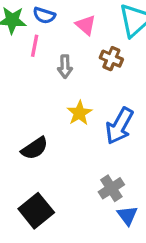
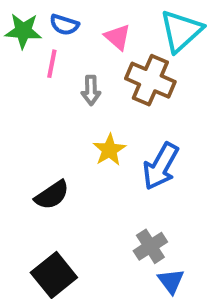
brown cross: (111, 59) -> (150, 80), size x1.6

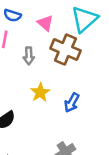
blue arrow: (161, 166) -> (72, 103), size x0.7

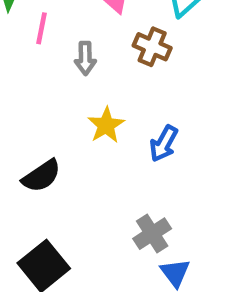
brown cross: (65, 50) -> (152, 47), size x0.7

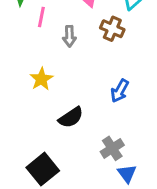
yellow star: (106, 125) -> (41, 79), moved
black semicircle: (41, 176) -> (71, 117), moved

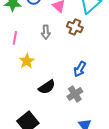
pink line: (41, 17) -> (15, 38), moved
gray cross: (112, 148) -> (75, 94), moved

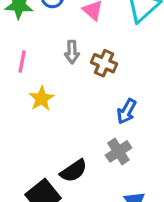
brown cross: (75, 27) -> (104, 63), moved
black semicircle: (47, 87) -> (74, 171), moved

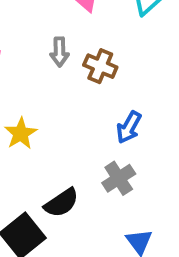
yellow star: (41, 99) -> (21, 133), moved

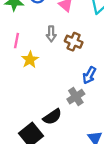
yellow star: (21, 133) -> (30, 60), moved
gray cross: (119, 178) -> (76, 97), moved

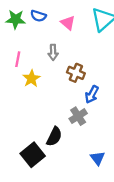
brown cross: (74, 42) -> (76, 73), moved
black semicircle: (52, 117) -> (54, 137), turned -30

